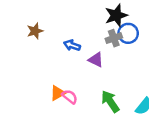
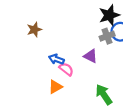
blue arrow: (72, 45) -> (56, 59), moved
pink semicircle: (70, 97) -> (66, 69), moved

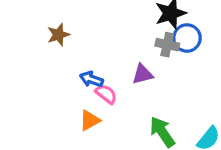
gray cross: (107, 36) -> (167, 45), turned 32
purple triangle: (91, 56) -> (142, 74), turned -40

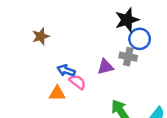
gray cross: (167, 45) -> (128, 57), moved
orange triangle: (90, 120) -> (57, 93), moved, turned 30

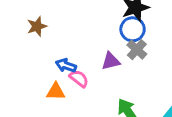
blue circle: (140, 39) -> (133, 29), moved
gray cross: (128, 57) -> (137, 50), turned 30

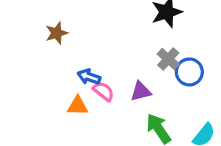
blue circle: (133, 29) -> (189, 72), moved
purple triangle: (111, 61) -> (141, 91), moved

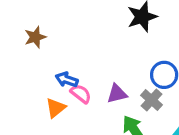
gray cross: (168, 59) -> (152, 100), moved
orange triangle: (78, 106) -> (56, 108), turned -40

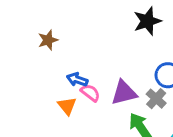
purple triangle: (117, 94) -> (124, 93), size x1.4
orange triangle: (56, 108) -> (67, 106), turned -30

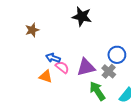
black star: (147, 21) -> (82, 17), moved, turned 30
orange triangle: (67, 106) -> (46, 76), turned -32

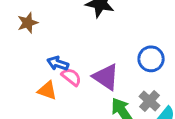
purple triangle: (86, 67) -> (106, 77), turned 48
gray cross: (109, 71) -> (150, 101), moved

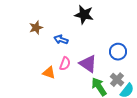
blue arrow: (58, 63) -> (61, 40), moved
pink semicircle: (71, 77) -> (65, 64), turned 72

